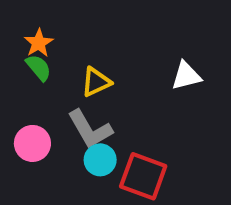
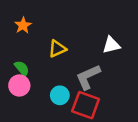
green semicircle: (39, 68) -> (22, 68), moved
gray L-shape: (90, 129) -> (88, 77), moved, turned 96

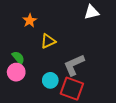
orange star: (23, 25) -> (30, 21), moved
white triangle: (111, 45) -> (92, 12), moved

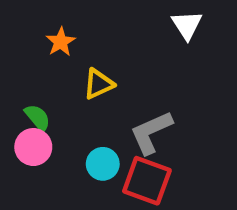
white triangle: (92, 12) -> (187, 25), turned -49

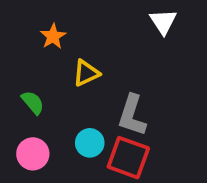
gray L-shape: (151, 132) -> (132, 115), turned -48
pink circle: (33, 147) -> (33, 154), moved

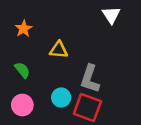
orange star: (53, 36) -> (24, 29), moved
yellow triangle: (86, 73) -> (59, 50), turned 30

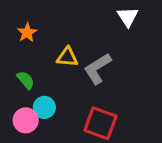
gray L-shape: (90, 79) -> (98, 69), moved, turned 40
cyan circle: (61, 98) -> (44, 107), moved

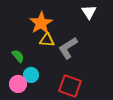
orange star: (27, 33) -> (41, 23), moved, size x1.6

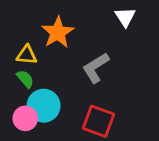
yellow triangle: (47, 40) -> (27, 55), moved
cyan circle: (31, 75) -> (44, 106), size x1.5

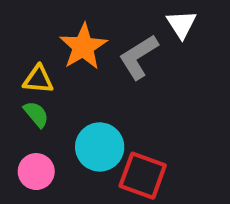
gray L-shape: (96, 68) -> (139, 57), moved
cyan circle: (44, 106) -> (100, 147), moved

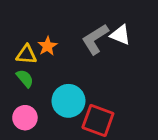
white triangle: (182, 24) -> (120, 35), moved, turned -35
orange star: (83, 47) -> (47, 46), moved, size x0.6

